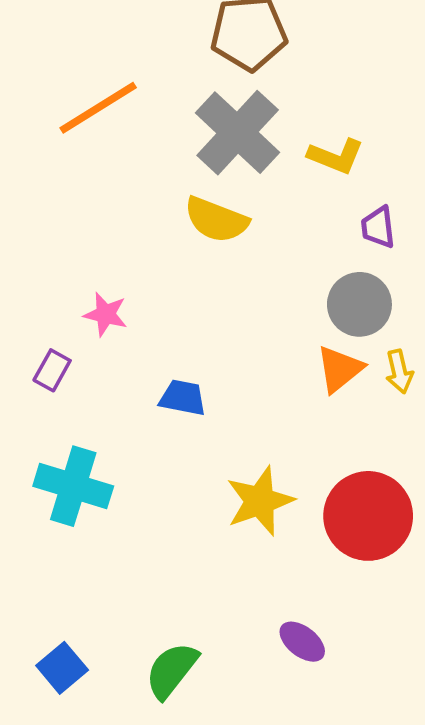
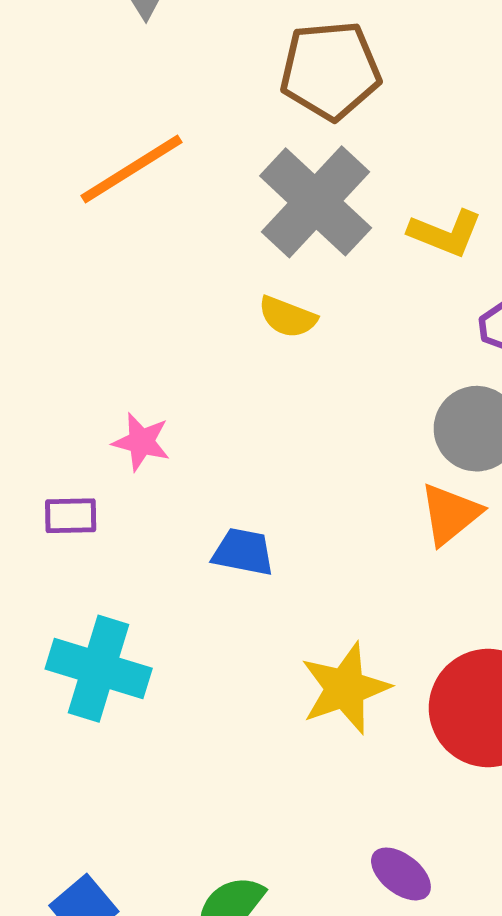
yellow semicircle: (216, 220) -> (288, 317), size x0.7
purple rectangle: (52, 370) -> (71, 516), turned 60

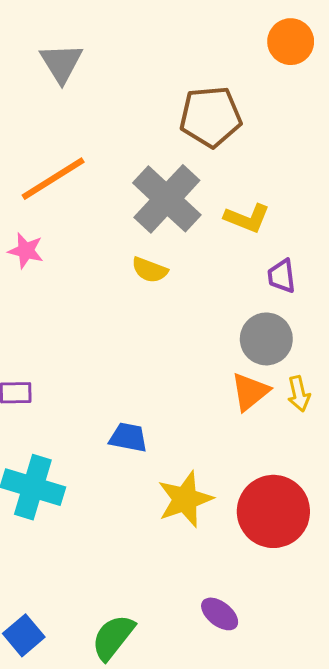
brown pentagon: (330, 70) -> (210, 117), moved
pink star: (141, 442) -> (26, 251), moved
blue trapezoid: (243, 552) -> (128, 437), moved

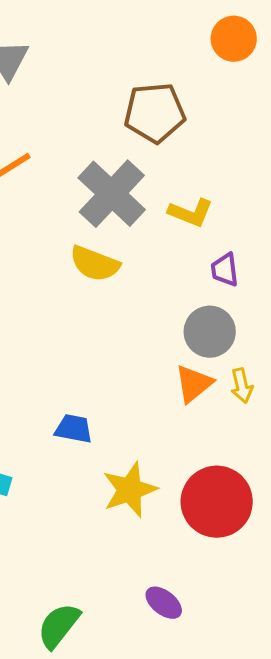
yellow semicircle: (150, 270) -> (95, 264), size x1.4

